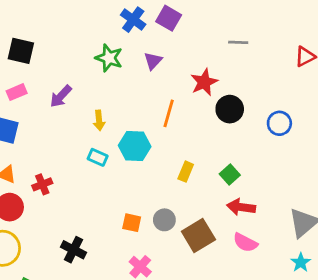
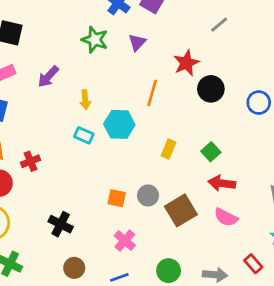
gray line: (238, 42) -> (219, 25), turned -42

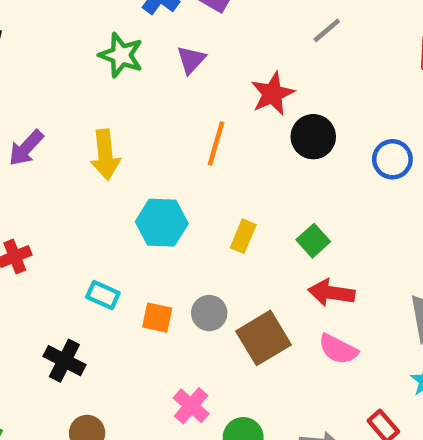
purple arrow: (48, 77) -> (26, 148), moved
yellow arrow: (85, 100) -> (105, 155), size x1.5
cyan hexagon: (119, 124) -> (162, 223), moved
cyan rectangle: (84, 135) -> (103, 295), moved
pink cross: (125, 241) -> (191, 406), moved

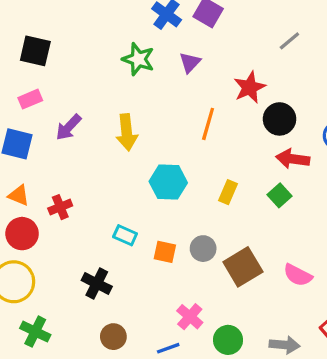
red arrow: (331, 293) -> (293, 159), moved

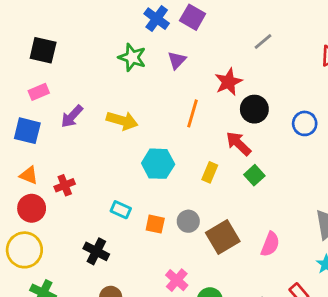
yellow arrow: (127, 132) -> (122, 121), turned -68
red arrow: (293, 159) -> (239, 144), moved, turned 36
pink semicircle: (298, 275) -> (270, 244), turned -95

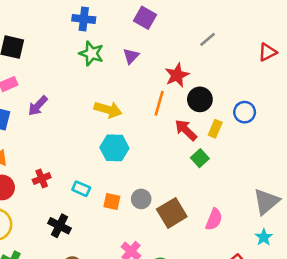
blue cross: (157, 19) -> (84, 19), moved, turned -30
orange line: (193, 113) -> (159, 103), moved
yellow arrow: (122, 121) -> (108, 110), moved
yellow rectangle: (210, 172) -> (215, 129), moved
red cross: (65, 185) -> (42, 179), moved

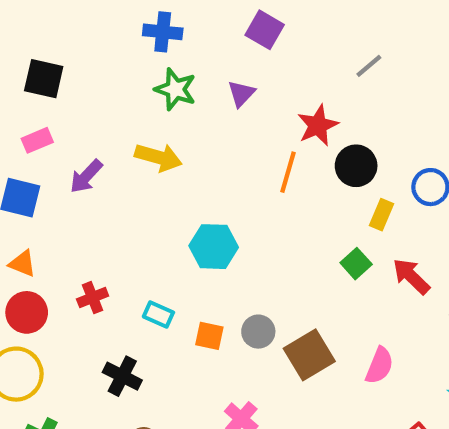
yellow arrow: (108, 110) -> (158, 157), moved
red arrow: (186, 130) -> (411, 276), moved

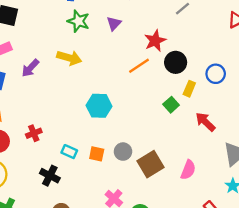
orange line: (288, 172) -> (139, 66), turned 40
green square: (356, 264) -> (171, 105), moved
cyan rectangle: (158, 315) -> (69, 152), moved

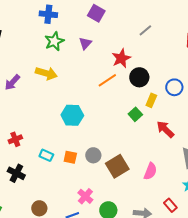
green star: (78, 21) -> (54, 41), turned 30
black cross: (50, 176) -> (16, 173), moved

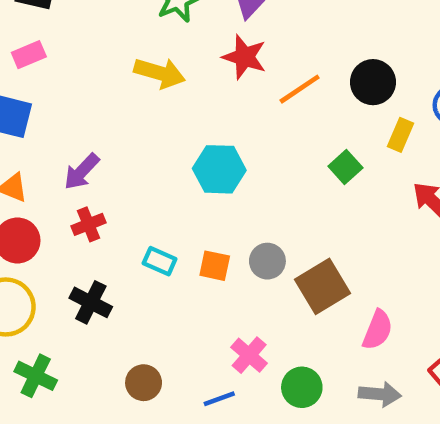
red star: (121, 58) -> (244, 57), moved, turned -30
purple arrow: (12, 82) -> (82, 172), moved
green square: (135, 114) -> (345, 167), moved
pink semicircle: (150, 171) -> (378, 330), moved

